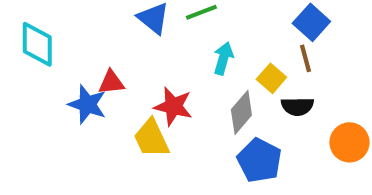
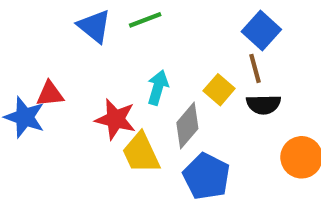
cyan arrow: (223, 58) -> (158, 88), moved
black semicircle: (297, 106) -> (263, 104), moved
yellow trapezoid: (151, 138) -> (141, 153), moved

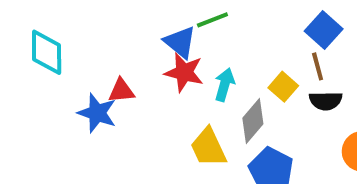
blue triangle: (94, 26) -> (180, 42), moved
red star: (115, 119) -> (184, 72), moved

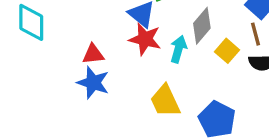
blue star: (97, 113) -> (93, 83), moved
gray diamond: (253, 121) -> (202, 26), moved

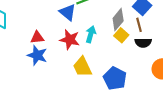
gray diamond: (202, 26) -> (118, 20), moved
red star: (145, 39) -> (70, 40), moved

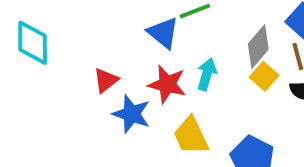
red triangle: (37, 37) -> (106, 80), turned -32
blue star: (37, 55) -> (132, 114), moved

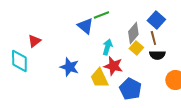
cyan diamond: (33, 43) -> (19, 61), moved
red triangle: (106, 80) -> (34, 41), moved
red star: (167, 84) -> (113, 66), moved

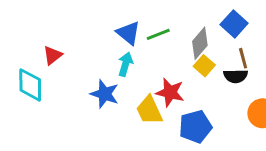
green line: (101, 15) -> (158, 34), moved
brown line: (153, 38) -> (243, 58), moved
cyan arrow: (107, 47) -> (125, 64), moved
blue pentagon: (130, 89) -> (195, 127), turned 30

